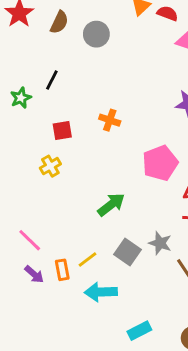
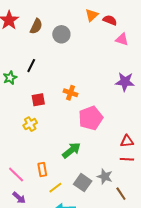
pink pentagon: (160, 163) -> (91, 118), moved
orange rectangle: (62, 270) -> (42, 169), moved

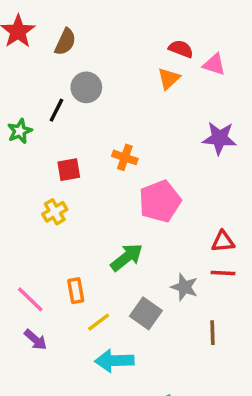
orange triangle: (92, 15) -> (169, 79), moved
red semicircle: (110, 20) -> (181, 49), moved
gray circle: (61, 34) -> (86, 87), moved
gray star: (105, 177) -> (184, 287), moved
brown line: (121, 194) -> (212, 333), turned 32

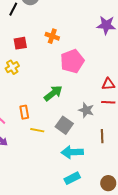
yellow line: (99, 322) -> (37, 130), turned 48
cyan arrow: (114, 361) -> (72, 152), moved

